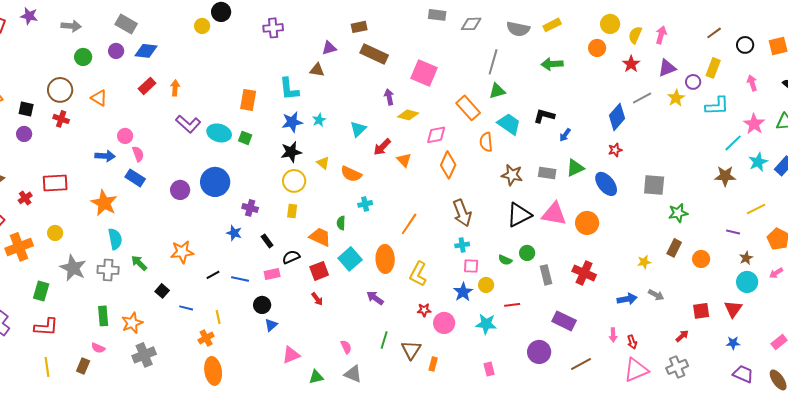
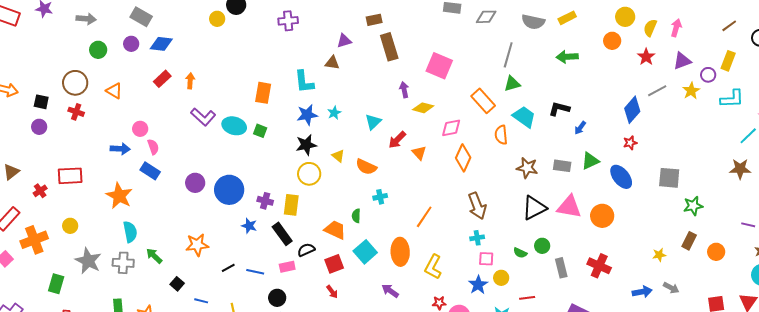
brown rectangle: (374, 54) -> (389, 47), turned 48
blue circle: (215, 182) -> (229, 190), moved
yellow rectangle: (292, 211) -> (291, 205), moved, size x1.5
black rectangle: (267, 241) -> (282, 234), size x1.6

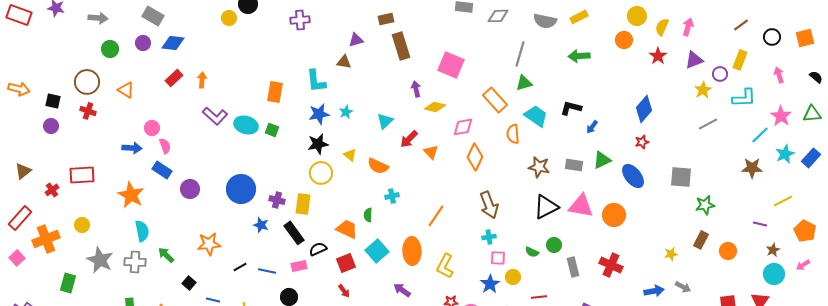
gray line: (657, 91) -> (708, 124), moved
purple circle: (195, 183) -> (190, 189), moved

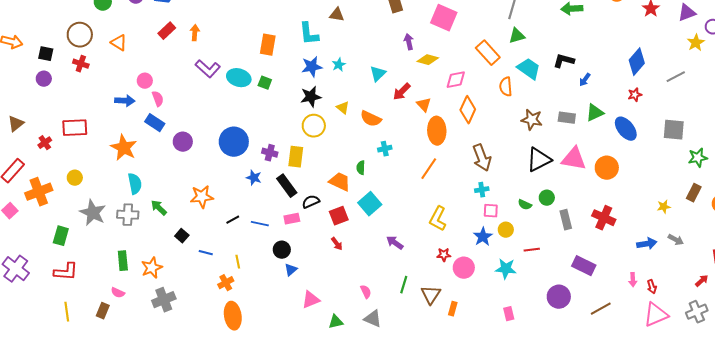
gray line: (708, 124) -> (676, 77), moved
orange ellipse: (412, 251) -> (437, 131), moved

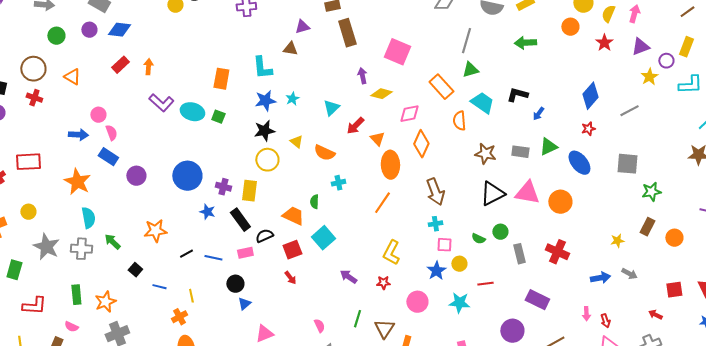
red star: (444, 255) -> (383, 283), moved
red L-shape: (66, 272) -> (34, 306), moved
red arrow: (702, 281) -> (655, 315), turned -112

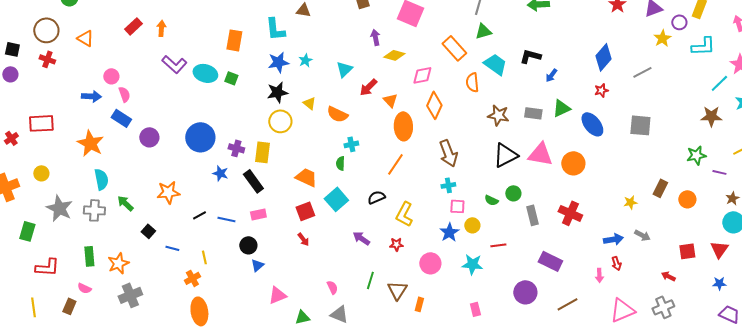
green star: (651, 192) -> (696, 155), moved
green semicircle: (314, 202) -> (340, 163), moved
black semicircle: (264, 236) -> (376, 197), moved
red arrow: (605, 321) -> (616, 263), moved

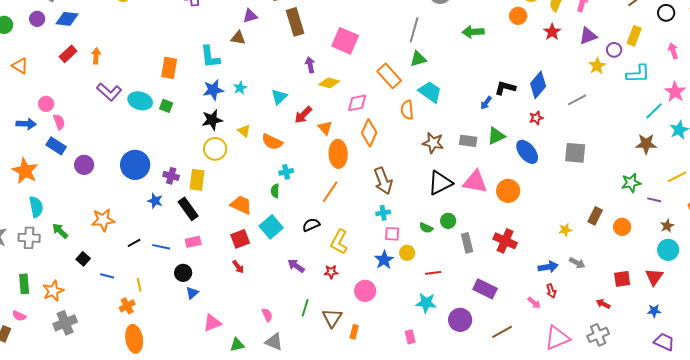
black L-shape: (530, 56) -> (505, 88), moved
cyan star: (472, 264) -> (426, 303), moved
pink arrow: (599, 275) -> (534, 303), turned -48

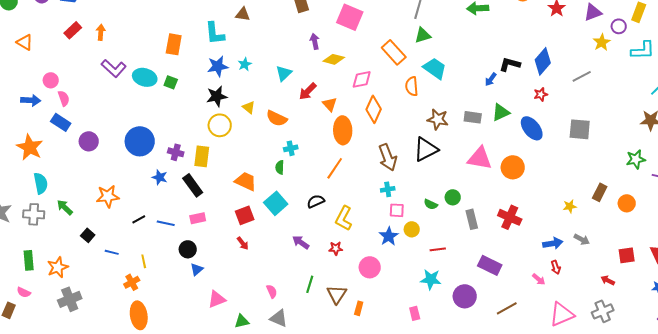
black triangle: (440, 183) -> (426, 149), moved

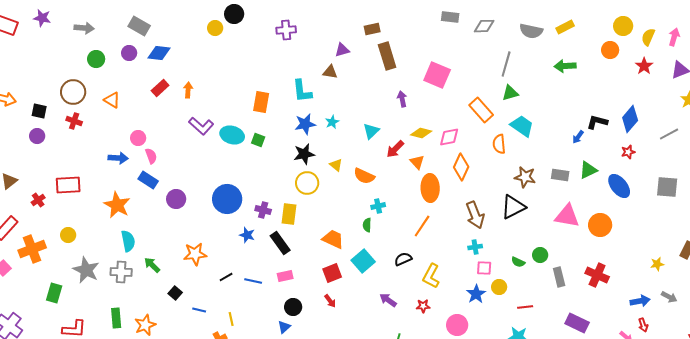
yellow diamond: (334, 59) -> (421, 133), moved
black circle: (188, 249) -> (293, 307), moved

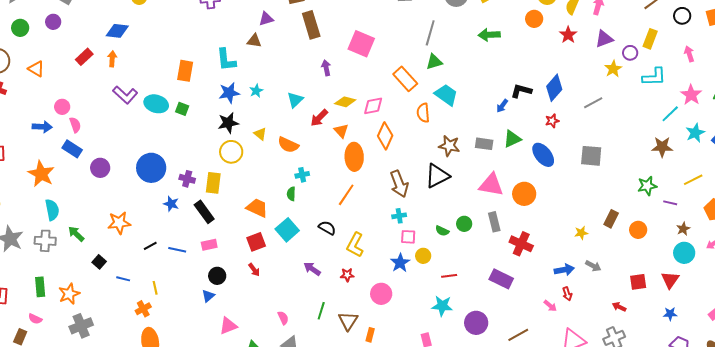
blue diamond: (159, 53) -> (117, 31), moved
black semicircle: (403, 259) -> (327, 228), turned 54
gray rectangle: (559, 277) -> (494, 222), moved
purple rectangle: (577, 323) -> (501, 279), moved

